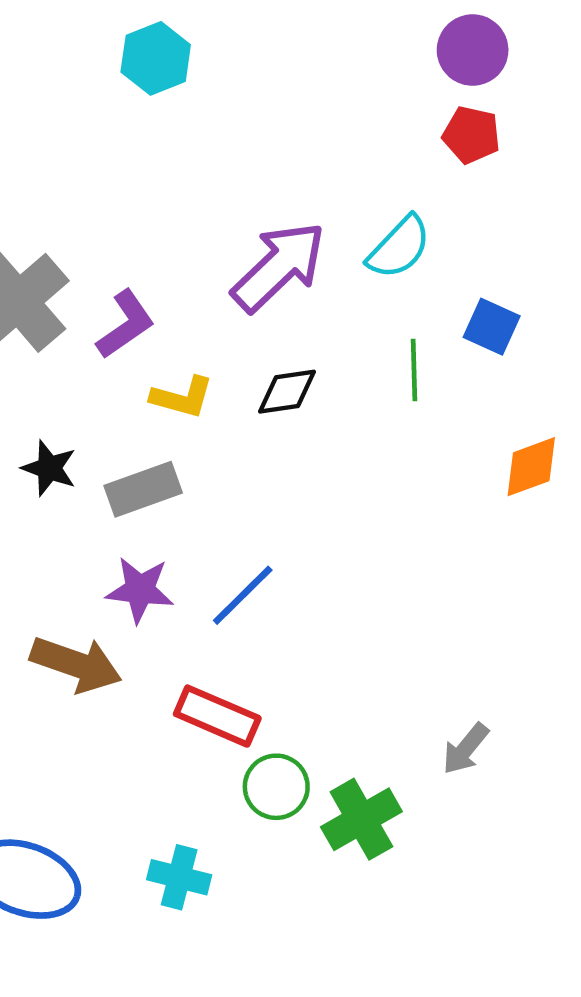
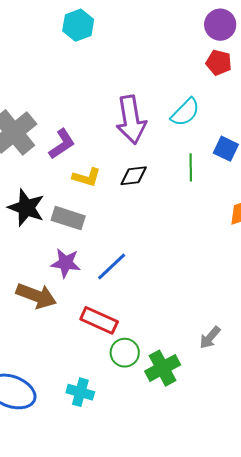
purple arrow: (279, 267) -> (131, 120), turned 123
black star: (49, 468) -> (26, 208), size x1.5
gray rectangle: (143, 489) -> (68, 218), turned 36

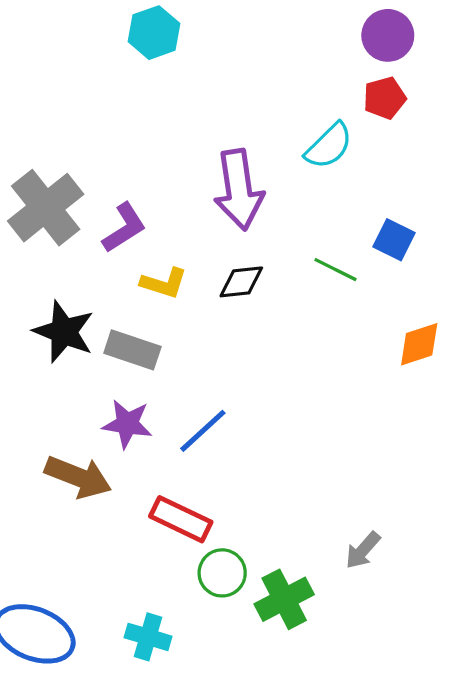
red pentagon: (219, 63) -> (385, 98), turned -30
cyan semicircle: (185, 112) -> (329, 146), moved
green line: (191, 167) -> (336, 270), turned -64

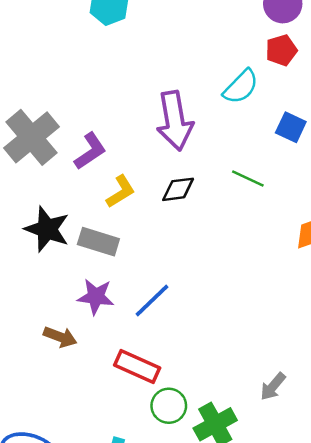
blue square: (394, 240) -> (291, 127), moved
yellow L-shape: (164, 283) -> (121, 192), turned -48
brown arrow: (78, 477) -> (60, 337), size x0.7

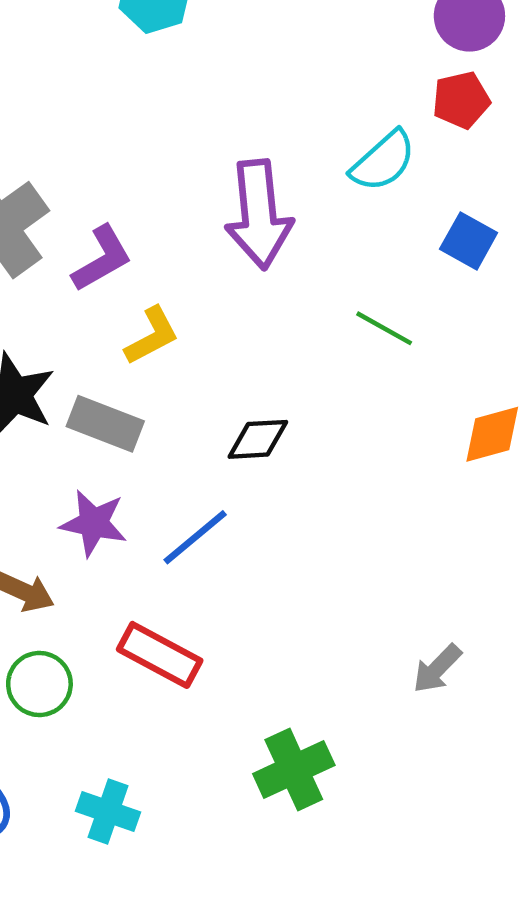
black diamond: (178, 189) -> (258, 439), moved
gray arrow: (273, 387) -> (437, 669), moved
green circle: (169, 406) -> (39, 684), moved

